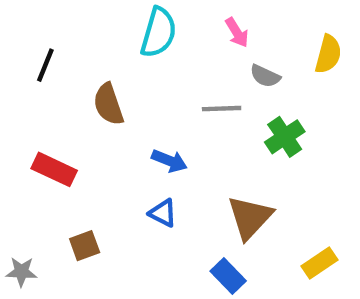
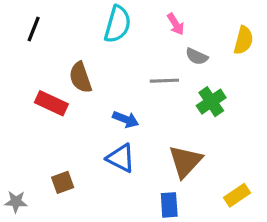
black line: (45, 65) -> (34, 29), moved
red rectangle: (54, 169) -> (51, 103), moved
blue triangle: (163, 213) -> (121, 158), size x1.4
blue rectangle: (228, 276) -> (169, 205), turned 40

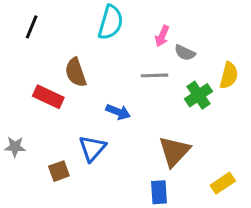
pink arrow: (176, 24) -> (162, 36), moved, turned 55
yellow semicircle: (243, 40) -> (229, 75), moved
blue triangle: (121, 158) -> (92, 148), moved, turned 44
gray star: (16, 202) -> (15, 147), moved

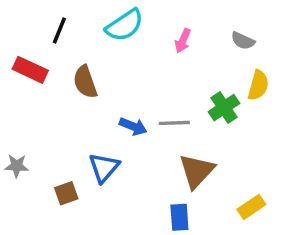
cyan semicircle: (111, 22) -> (125, 25), turned 40
black line: (32, 27) -> (59, 30), moved
gray semicircle: (185, 53) -> (243, 41), moved
gray line: (155, 75) -> (174, 123), moved
red rectangle: (48, 97) -> (30, 70), moved

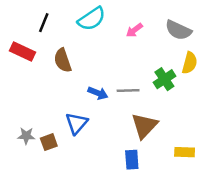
pink arrow: (183, 41) -> (134, 30), turned 30
gray semicircle: (243, 41) -> (178, 30), size x1.5
gray star: (17, 166) -> (26, 136), moved
yellow rectangle: (251, 207) -> (185, 152), turned 36

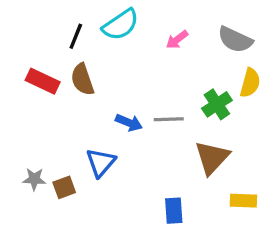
black line: (44, 23) -> (76, 36), moved
red rectangle: (22, 52) -> (43, 81), moved
brown triangle: (144, 126) -> (212, 157), moved

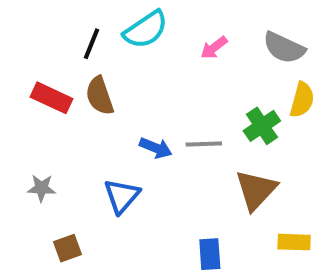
gray star: (34, 179) -> (41, 188), moved
brown square: (64, 187) -> (68, 248), moved

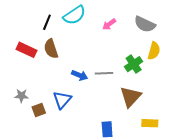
brown square: (68, 248) -> (39, 110), moved

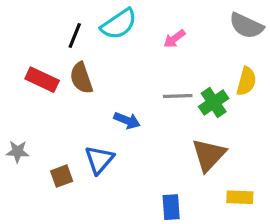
gray semicircle: (145, 24) -> (246, 26), moved
gray line: (104, 73) -> (178, 96), moved
gray star: (21, 96) -> (18, 152), moved

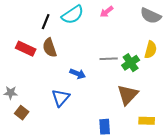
pink arrow: (174, 39) -> (107, 12), moved
brown square: (62, 176) -> (22, 113), moved, turned -32

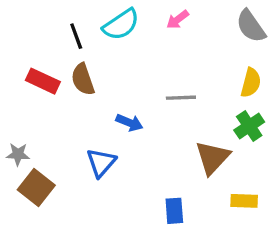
gray semicircle: (151, 16) -> (251, 26), turned 30
black line: (46, 22) -> (76, 36), turned -42
green cross: (131, 63) -> (249, 126), moved
brown square: (22, 113) -> (36, 188), size x1.5

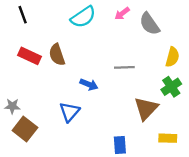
gray semicircle: (251, 26) -> (150, 24), moved
black line: (76, 36) -> (23, 15), moved

